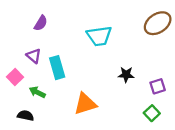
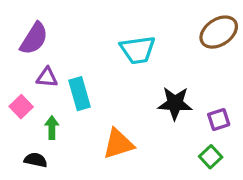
purple semicircle: (41, 23) -> (34, 39), moved, size x1.5
purple triangle: (34, 56) -> (47, 77), turned -35
black star: (126, 75) -> (175, 103), size x1.5
green arrow: (37, 92) -> (52, 128), turned 63

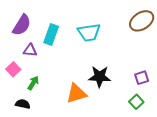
cyan rectangle: (79, 94) -> (51, 35), moved, turned 36
black star: (175, 103) -> (100, 77), moved
green arrow: (52, 128) -> (33, 83), turned 32

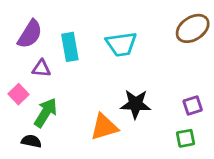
cyan rectangle: (51, 35) -> (70, 47), turned -30
green arrow: (33, 83) -> (46, 113), size x1.5
green square: (136, 102) -> (185, 138), turned 32

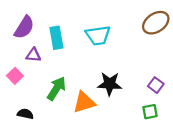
purple square: (193, 106) -> (156, 85), turned -35
green arrow: (46, 113) -> (56, 88), moved

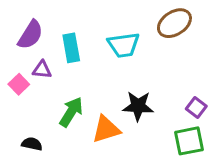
brown ellipse: (156, 23) -> (174, 23), moved
pink square: (15, 76) -> (19, 84), moved
green square: (150, 112) -> (189, 141), size x1.5

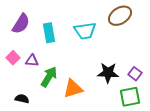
purple triangle: (42, 70) -> (32, 61), moved
black star: (138, 106) -> (108, 73), moved

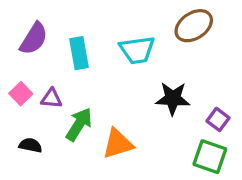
black star: (108, 73) -> (173, 98), moved
green square: (130, 97) -> (210, 157), turned 30
black semicircle: (22, 99) -> (30, 145), moved

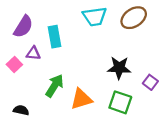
cyan trapezoid: (137, 50) -> (95, 17), moved
purple triangle: (52, 98) -> (33, 53), moved
black semicircle: (30, 145) -> (21, 110), moved
green square: (210, 157) -> (120, 102), moved

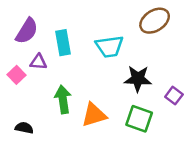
cyan trapezoid: (95, 17) -> (109, 46), moved
green arrow: (55, 86) -> (63, 99), turned -40

